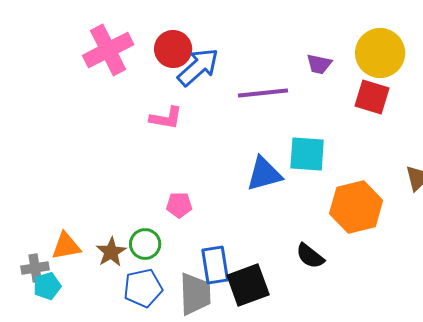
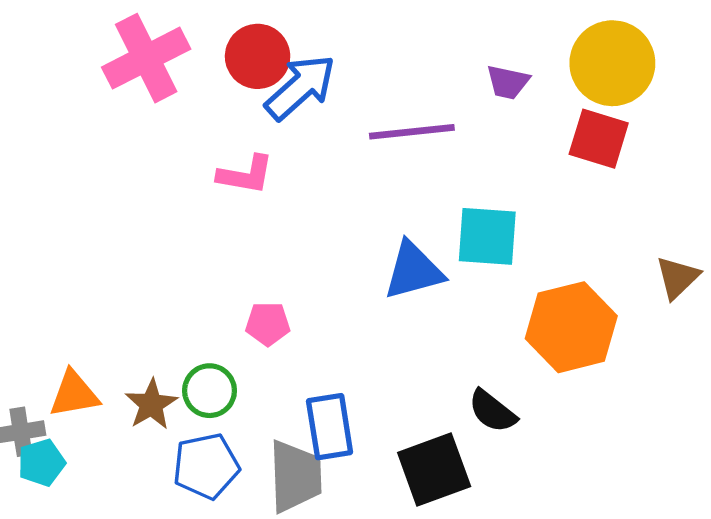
black square: (248, 285) -> (434, 470), moved

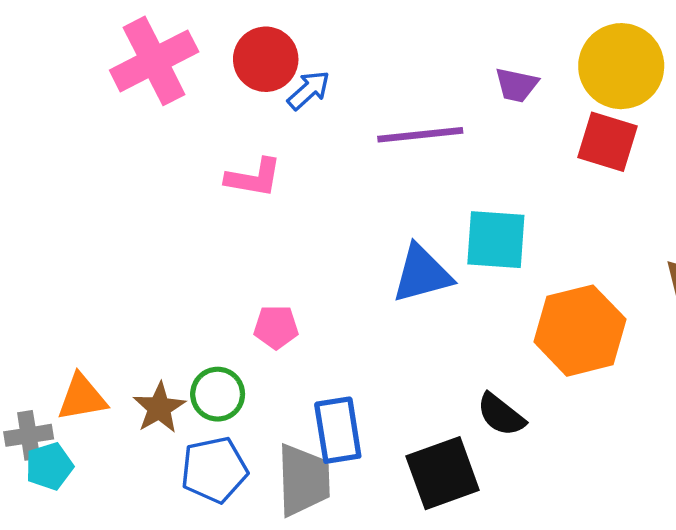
blue arrow: (300, 87) -> (309, 90), size x0.6

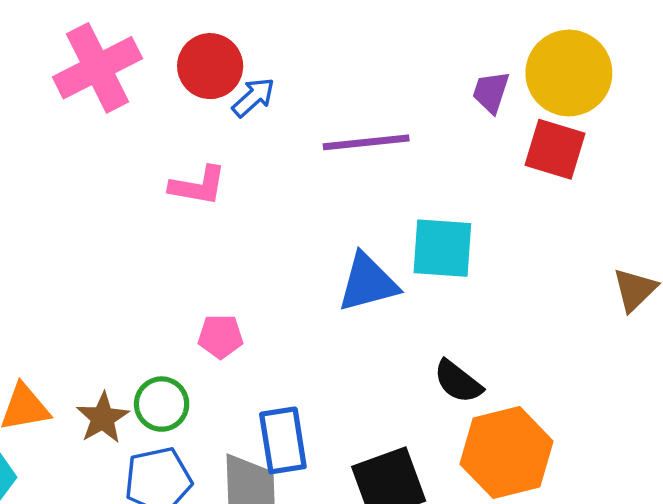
purple trapezoid: (516, 85) -> (491, 92), moved, turned 96
orange hexagon: (580, 331) -> (506, 453), moved
black semicircle: (501, 415) -> (458, 382), moved

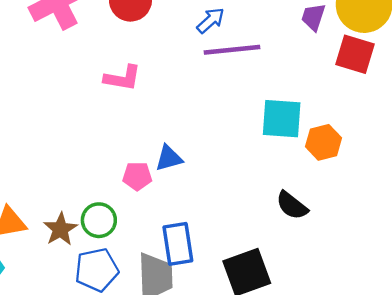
blue arrow: (253, 97) -> (211, 20), moved
blue triangle: (368, 283) -> (169, 158), moved, size x0.7
orange hexagon: (506, 453) -> (323, 142), moved, size x0.6

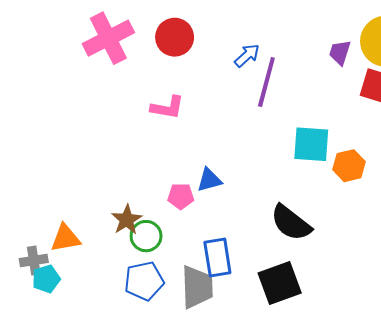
purple line: (232, 50) -> (266, 82), turned -69
black semicircle: (292, 206) -> (291, 223), moved, size x1.4
brown star: (60, 229) -> (127, 220), moved

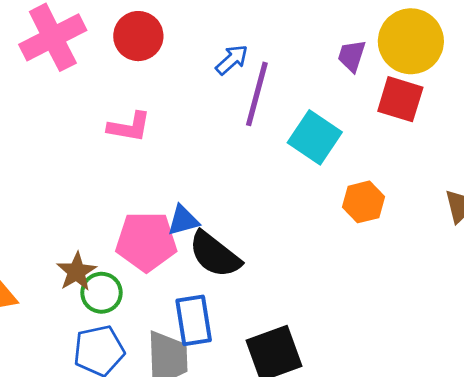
cyan square: (311, 144) -> (315, 137), moved, turned 30
pink pentagon: (181, 196) -> (146, 241), size x1.8
black semicircle: (291, 223) -> (215, 255), moved

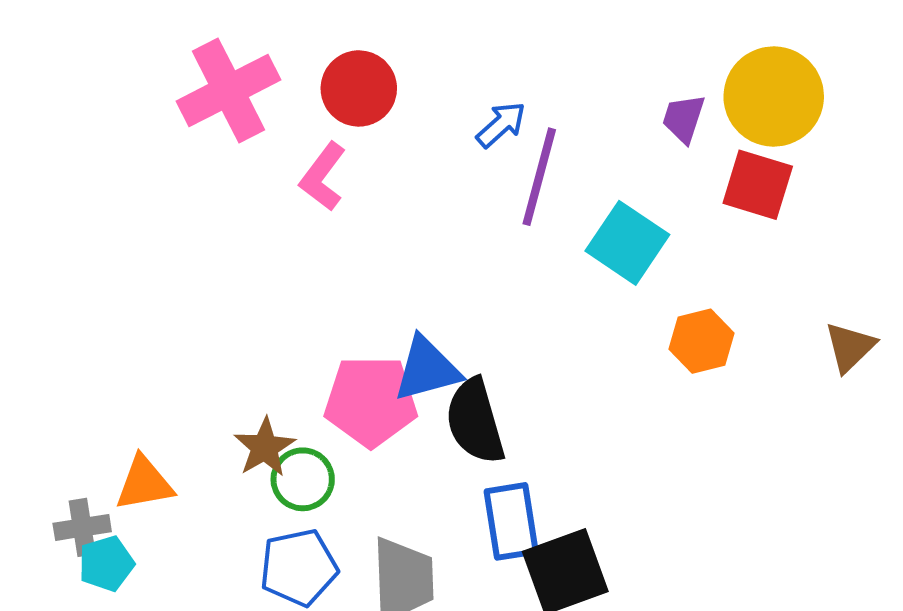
pink L-shape: (129, 127) -> (323, 177), moved, turned 117
blue triangle: (183, 220) -> (427, 369), size x1.4
black semicircle: (215, 255) -> (475, 421), turned 36
blue rectangle: (194, 320) -> (511, 521), moved

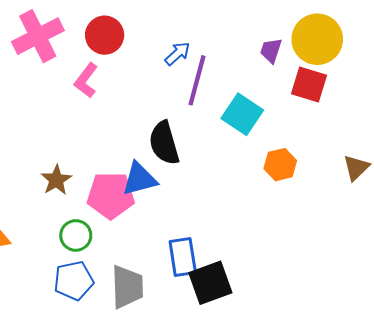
black semicircle: (475, 421) -> (164, 143), moved
brown star: (265, 447) -> (56, 180), moved

